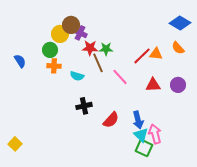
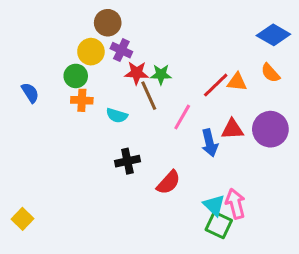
brown circle: (71, 25) -> (108, 23), moved
pink line: (120, 77) -> (182, 117), turned 72
purple circle: (178, 85) -> (270, 129), size x1.5
blue arrow: (138, 120) -> (210, 143), moved

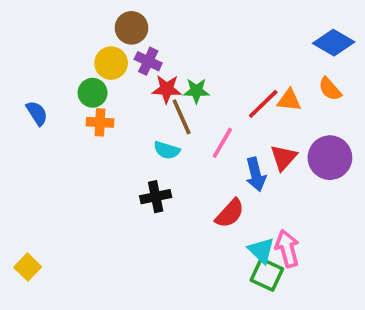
cyan semicircle: (117, 115) -> (167, 150), moved
red triangle: (232, 129) -> (284, 158), turned -45
red semicircle: (169, 182) -> (230, 213), moved

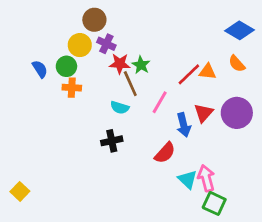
green star: (196, 91) -> (141, 65), turned 30
blue semicircle: (37, 113) -> (40, 69), moved
green square: (267, 274) -> (214, 203), moved

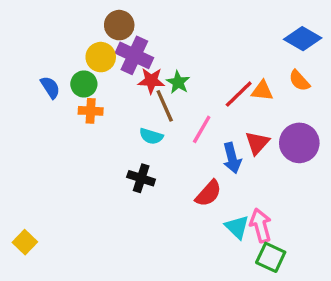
purple cross: (106, 44) -> (134, 55), size x1.5
black cross: (112, 141) -> (141, 178), turned 30

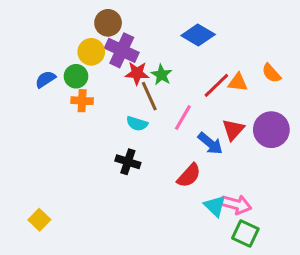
blue diamond: (303, 39) -> (198, 35), moved
blue semicircle: (50, 87) -> (45, 79), turned -90
blue arrow: (232, 158) -> (210, 143), turned -36
pink arrow: (261, 225) -> (236, 204), turned 120
yellow square: (25, 242) -> (39, 220), moved

